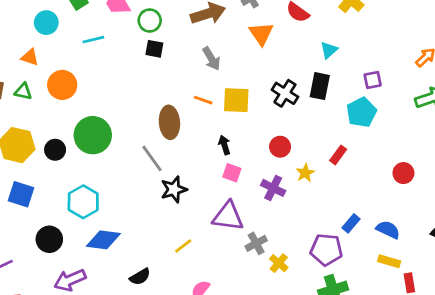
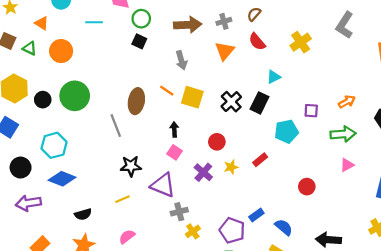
purple square: (373, 80) -> (311, 111), moved
black star: (174, 189) -> (131, 166), moved

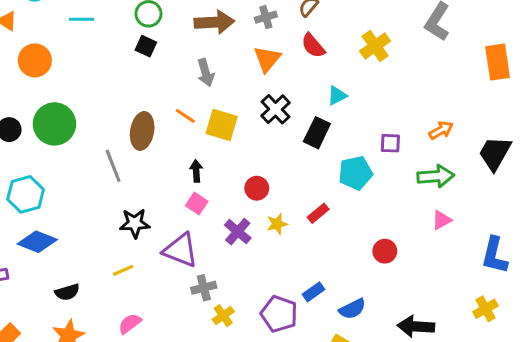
black cross: (231, 102) -> (275, 109), moved
blue semicircle: (284, 227) -> (352, 309), turned 114

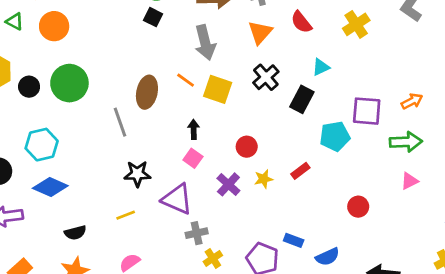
gray arrow: (206, 73) -> (205, 43), size x1.4
purple square: (390, 143) -> (367, 111), size x1.6
blue rectangle: (313, 292) -> (294, 240), turned 54

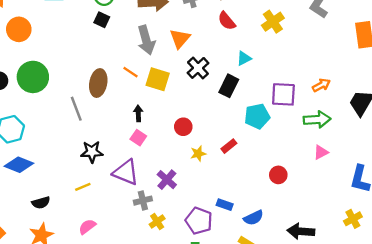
orange triangle: (260, 32) -> (180, 39), moved
purple cross: (228, 184) -> (167, 180), moved

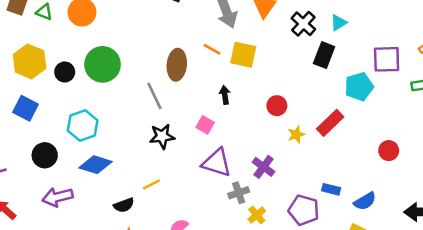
black cross: (198, 68) -> (303, 24), moved
pink square: (138, 138) -> (205, 125), moved
red rectangle: (229, 146) -> (330, 123), size x1.5
black star: (92, 152) -> (162, 136), moved
yellow line: (83, 187) -> (151, 184), moved

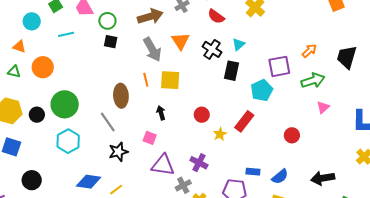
orange line: (212, 49) -> (146, 80), turned 56
cyan hexagon: (83, 126) -> (68, 141), moved
blue diamond: (95, 165) -> (89, 182), moved

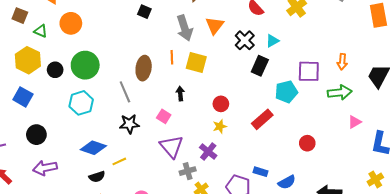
orange arrow: (309, 51) -> (342, 62), turned 126
green triangle: (14, 72) -> (41, 31), moved
pink triangle: (323, 107) -> (355, 122), moved
yellow star: (220, 134) -> (220, 126), moved
purple triangle: (163, 165) -> (171, 147), turned 30

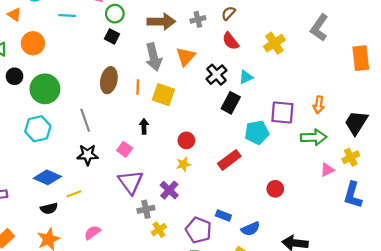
brown ellipse: (144, 68) -> (109, 80), moved
black circle: (55, 70) -> (14, 76), moved
yellow cross: (375, 180) -> (351, 157), moved

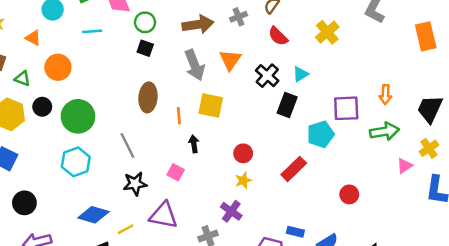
orange line: (138, 87) -> (179, 116), moved
purple triangle: (131, 182) -> (164, 215), moved, turned -36

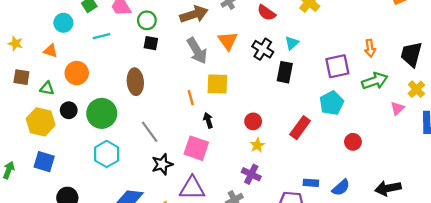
brown ellipse: (148, 97) -> (135, 82), moved
cyan pentagon: (321, 134) -> (332, 103), moved
pink square: (176, 172) -> (196, 148), size x1.6

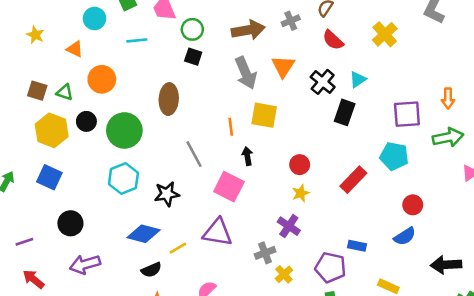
brown square: (21, 77) -> (37, 91), moved
cyan pentagon: (332, 103) -> (394, 156), turned 30
gray line: (150, 132) -> (194, 154), moved
black star: (162, 164) -> (167, 194), moved
blue semicircle: (341, 188) -> (405, 236), moved

